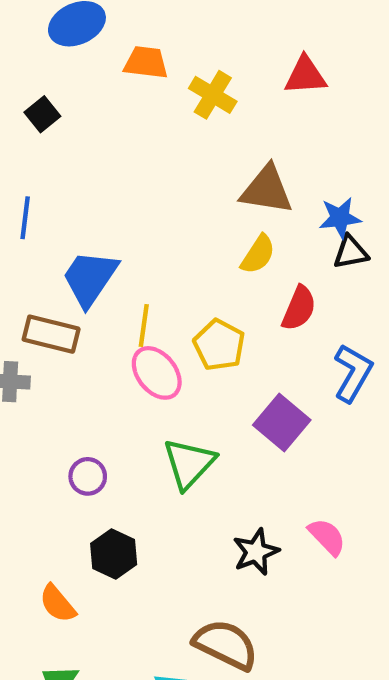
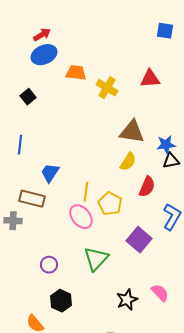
blue trapezoid: (90, 278) -> (50, 173), size x0.7
yellow line: (144, 326) -> (86, 192), moved

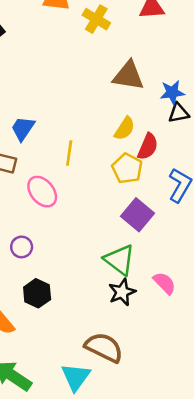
yellow semicircle: (128, 162) -> (125, 128), moved
yellow pentagon: (110, 204) -> (127, 168), moved
pink ellipse: (81, 217) -> (42, 192), moved
green triangle: (96, 259) -> (119, 260), moved, turned -36

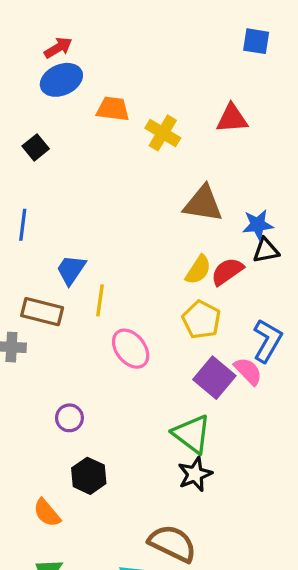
red semicircle: (148, 147) -> (227, 271), moved, turned -148
yellow line: (69, 153) -> (100, 300), moved
pink ellipse: (42, 192) -> (131, 349), moved
pink semicircle: (165, 283) -> (248, 371), moved

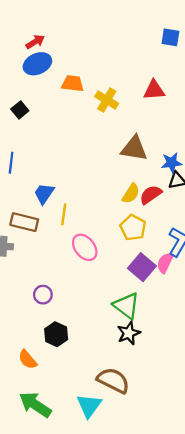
pink semicircle: (248, 371) -> (165, 263), turned -110

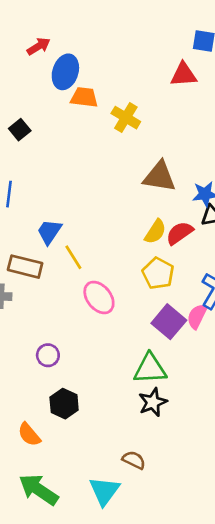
blue ellipse: (37, 64) -> (65, 72), moved, turned -48
red triangle: (154, 90) -> (184, 75), moved
yellow line: (64, 214) -> (73, 257), turned -40
green triangle: (126, 306) -> (150, 369), turned -40
brown semicircle: (113, 380) -> (134, 460), size x0.6

